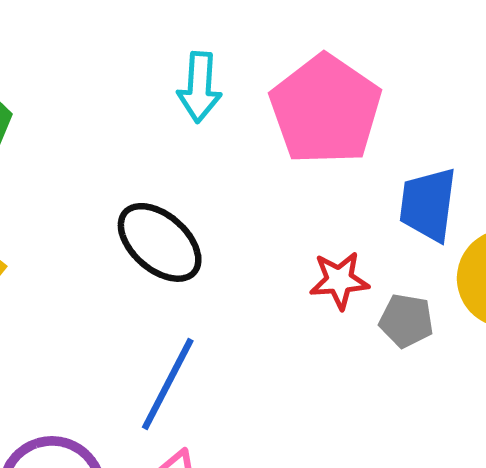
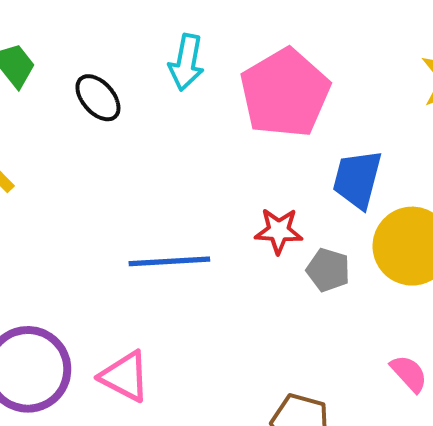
black ellipse: (160, 242) -> (98, 98), moved, size x0.7
blue line: (168, 384) -> (169, 261), moved, turned 52

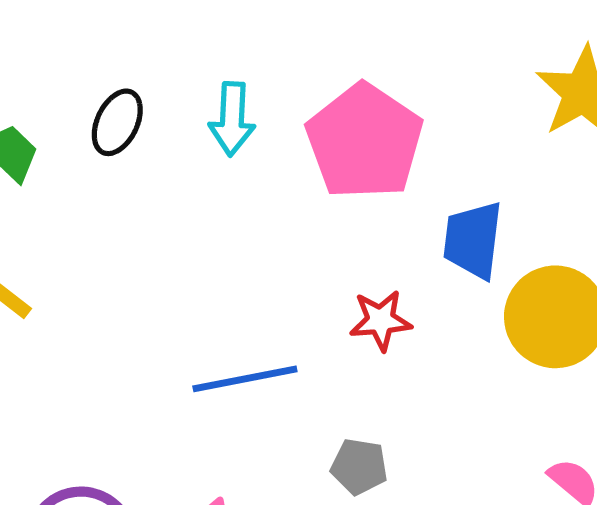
black ellipse: (98, 98) -> (117, 122), moved, turned 75
gray pentagon: (328, 270) -> (359, 467), moved

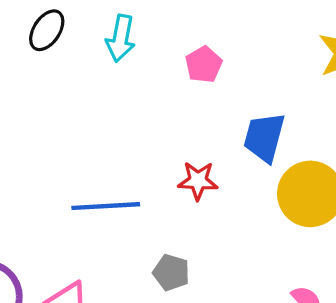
pink pentagon: (365, 141) -> (204, 65), size x0.5

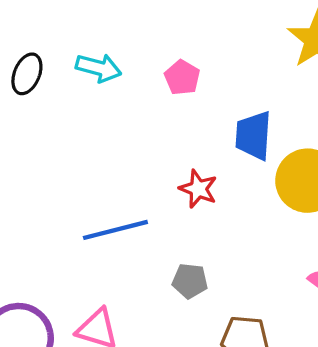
cyan arrow: (121, 38) -> (99, 68), turned -75
red star: (198, 181) -> (198, 189), turned 30

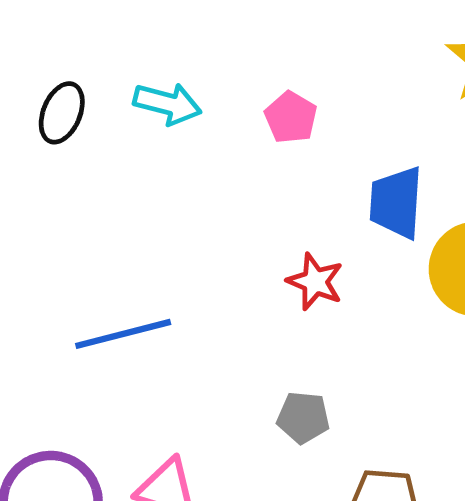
blue line: (115, 230) -> (123, 334), moved

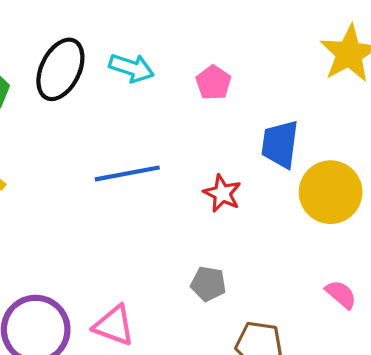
black ellipse: (62, 113) -> (60, 69), size x1.5
blue line: (123, 334) -> (127, 173), moved

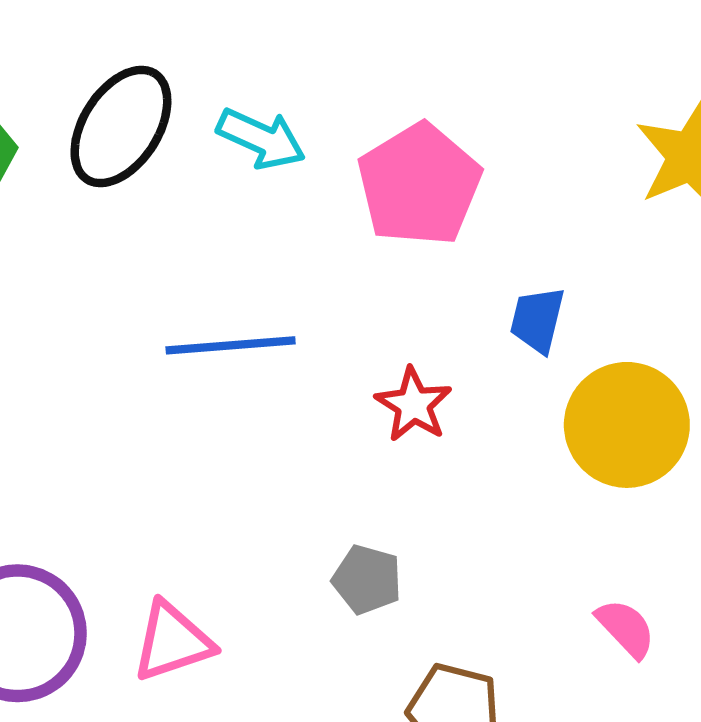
pink pentagon: (213, 83) -> (419, 185), size x1.8
blue trapezoid: (280, 144) -> (537, 320), size x0.7
pink triangle: (114, 325) -> (172, 642), turned -45

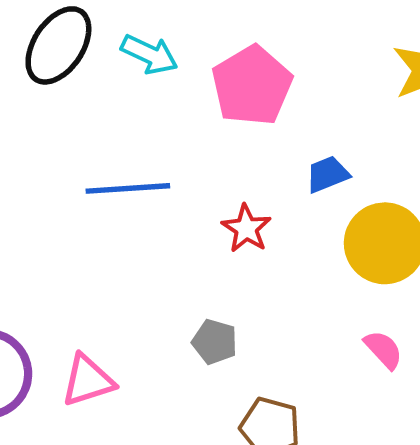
blue trapezoid: (537, 320) -> (327, 174), turned 54
pink semicircle: (626, 628) -> (383, 350), moved

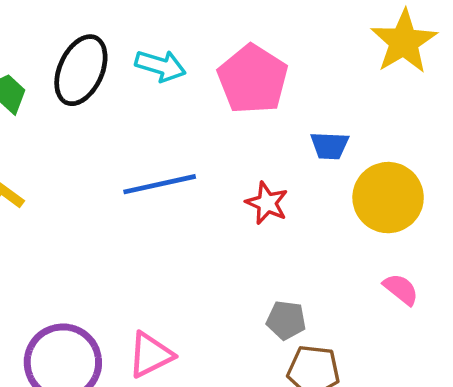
blue trapezoid: (327, 174) -> (330, 146), turned -147
gray pentagon: (215, 342) -> (286, 320), moved

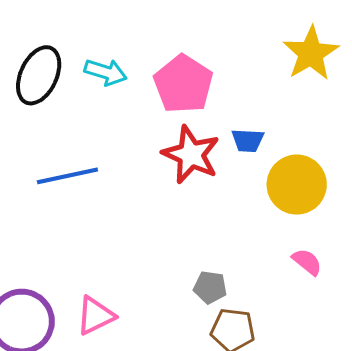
blue line: (160, 184) -> (67, 176), moved
red star: (267, 203) -> (191, 155), moved, size x1.6

